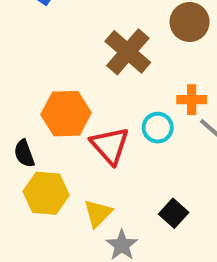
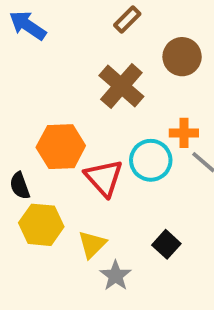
cyan circle: (158, 128) -> (151, 160), size x1.4

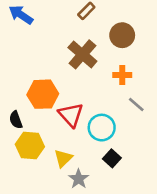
orange cross: (184, 133) -> (122, 75), moved
cyan circle: (151, 160) -> (102, 128), moved

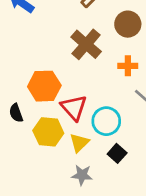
yellow hexagon: (30, 145) -> (48, 132), moved
yellow triangle: (63, 158) -> (79, 143), moved
gray star: (79, 179) -> (82, 175), turned -30

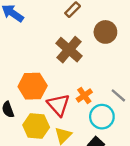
orange cross: (128, 66) -> (84, 95), moved, turned -35
cyan circle: (106, 121) -> (102, 117), moved

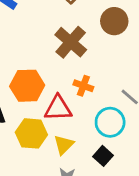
orange cross: (84, 95) -> (83, 86), moved, turned -35
red triangle: (58, 105) -> (58, 108), turned -50

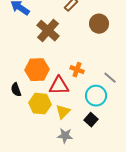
brown cross: (71, 42) -> (48, 31), moved

